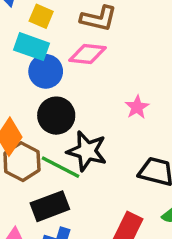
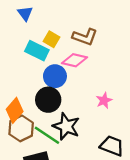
yellow square: (41, 16) -> (52, 39), moved
blue circle: (46, 71) -> (55, 76), moved

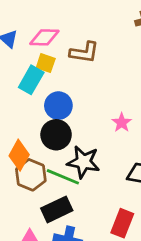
cyan rectangle: (37, 51) -> (31, 80), turned -75
pink diamond: (75, 60) -> (44, 37), moved

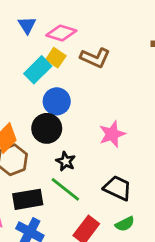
pink star: (122, 123) -> (112, 134), size x1.4
black star: (83, 162) -> (66, 161), size x0.6
green line: (63, 177) -> (65, 189), moved

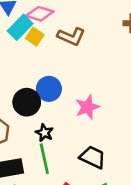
cyan rectangle: (38, 70) -> (20, 27), moved
blue circle: (57, 101) -> (49, 89), moved
green line: (65, 189) -> (44, 159), turned 40

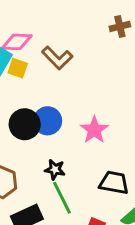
brown L-shape: (71, 36) -> (57, 58), turned 36
black circle: (27, 102) -> (25, 124), moved

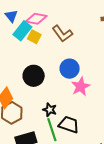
blue circle: (48, 121) -> (70, 69), moved
black trapezoid: (114, 183) -> (69, 125), moved

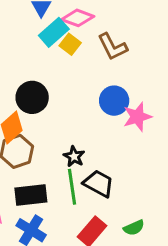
black circle: (34, 76) -> (32, 97), moved
pink star: (81, 87) -> (137, 117), moved

